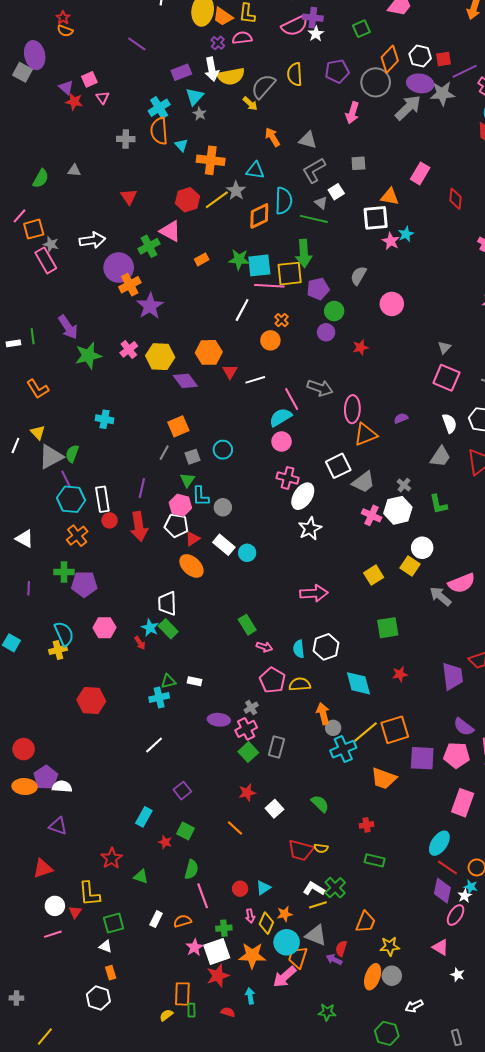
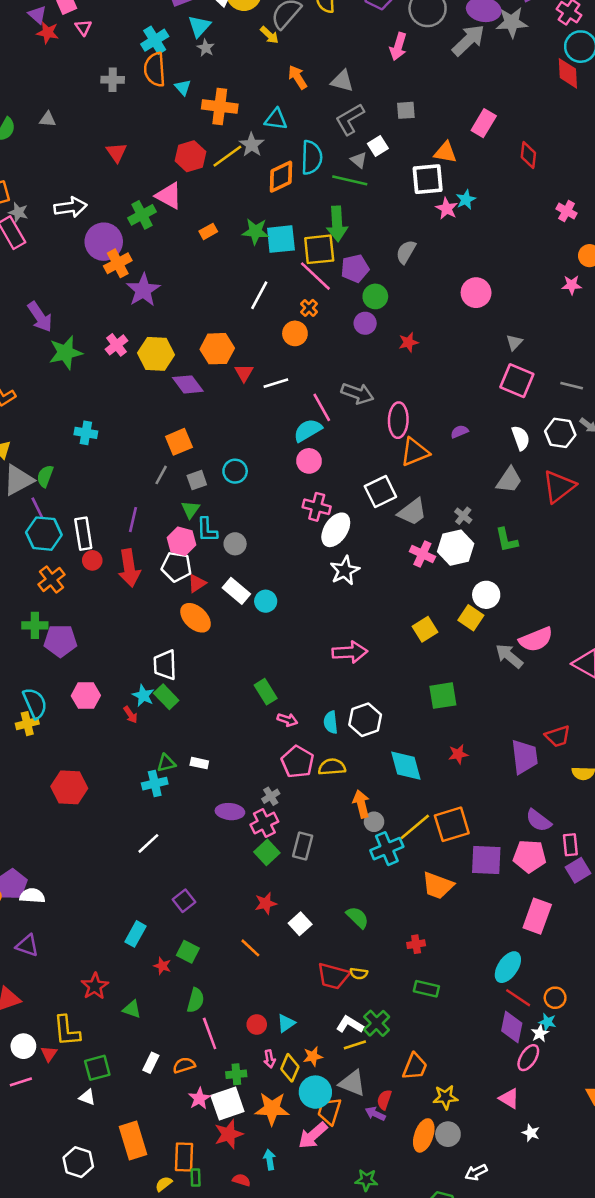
pink line: (269, 286) -> (315, 276), moved, turned 40
pink circle: (392, 304) -> (476, 293), moved
orange rectangle: (111, 973) -> (133, 1141), moved, size x2.0

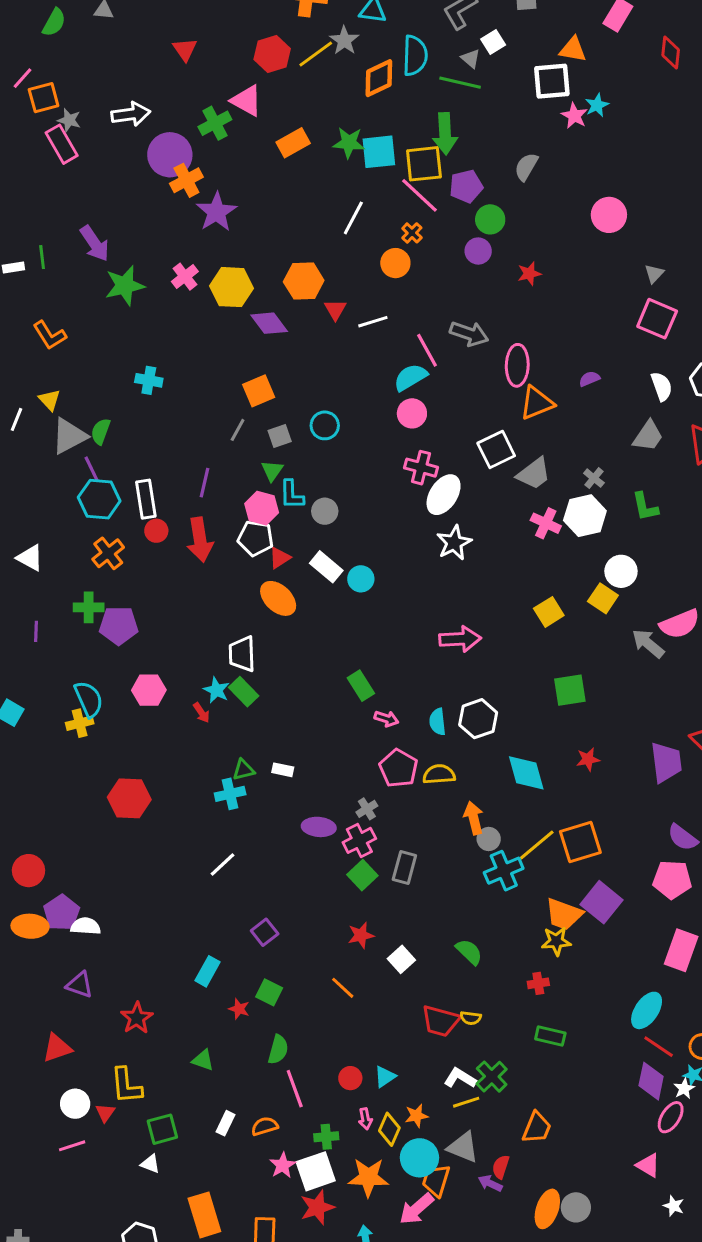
orange rectangle: (208, 231) -> (293, 143), size x1.5
purple square: (486, 860) -> (601, 902), moved, turned 36
red star: (95, 986) -> (137, 1018), moved
yellow star: (445, 1097) -> (556, 941), moved

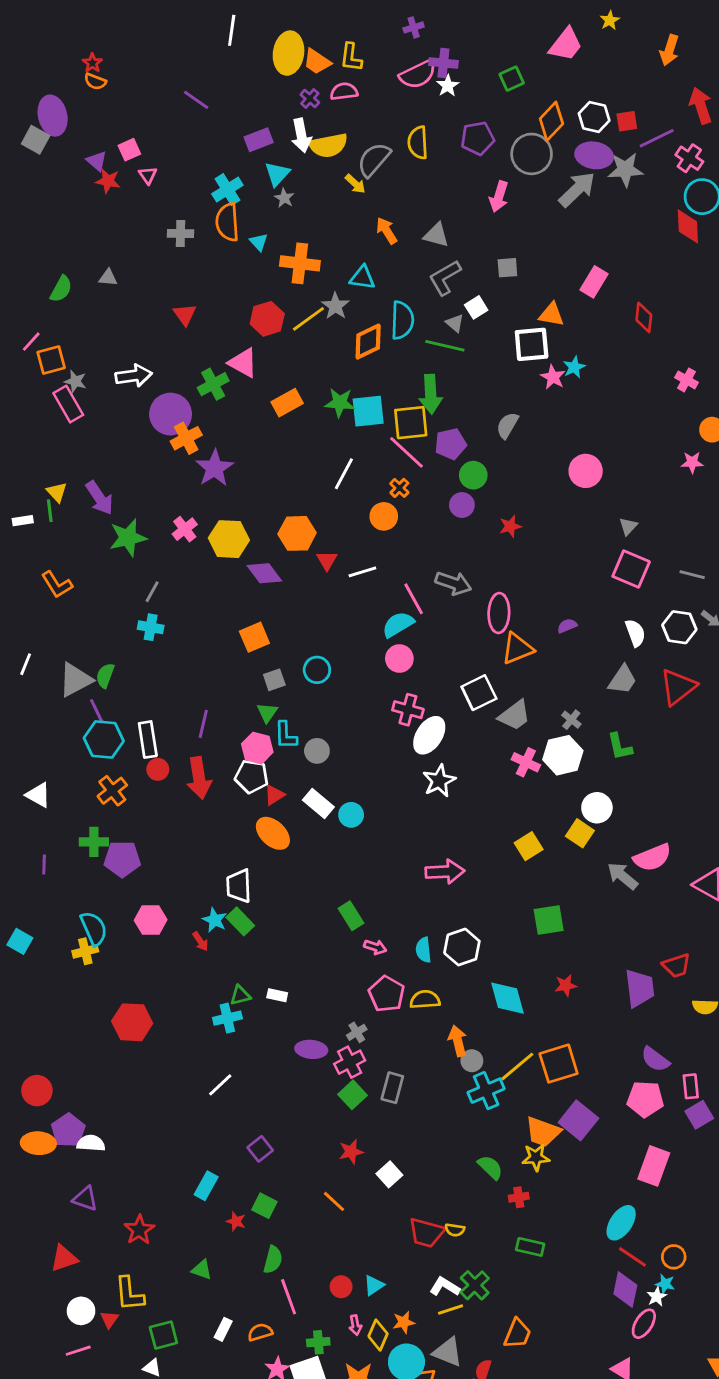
yellow triangle: (50, 400) -> (57, 492), moved
gray line: (238, 430) -> (152, 592), moved
green semicircle: (469, 952) -> (490, 1167), moved

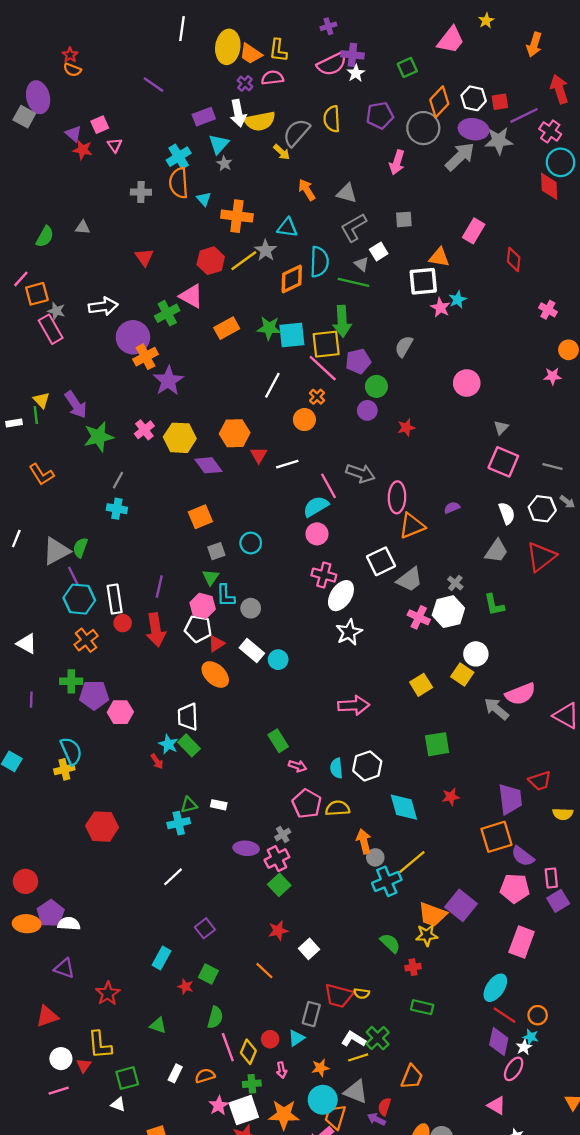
pink hexagon: (151, 920) -> (120, 712), moved
orange square: (559, 1064) -> (496, 837), moved
gray rectangle: (392, 1088) -> (311, 1014), moved
yellow diamond: (378, 1335) -> (248, 1052), moved

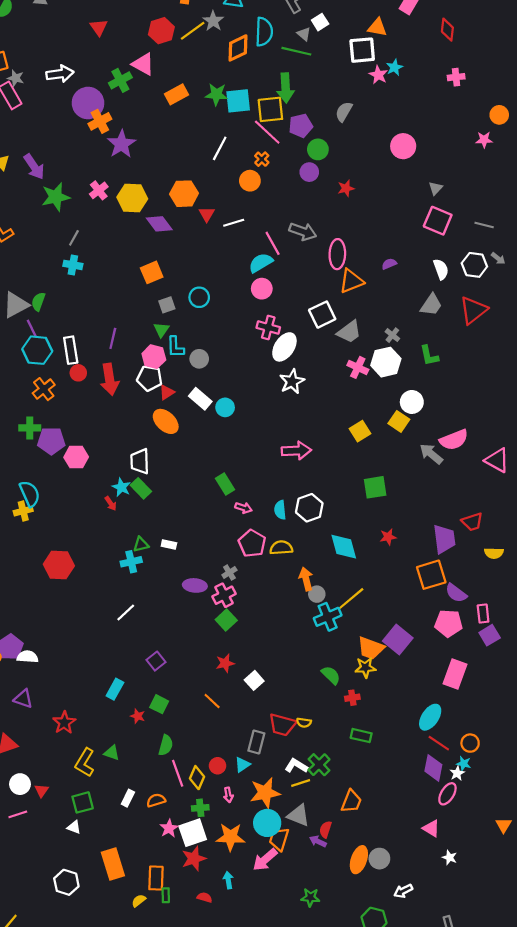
pink cross: (548, 310) -> (456, 77), moved, turned -35
yellow L-shape: (100, 1045) -> (85, 763), moved, turned 36
orange star: (320, 1068) -> (265, 793), size x1.8

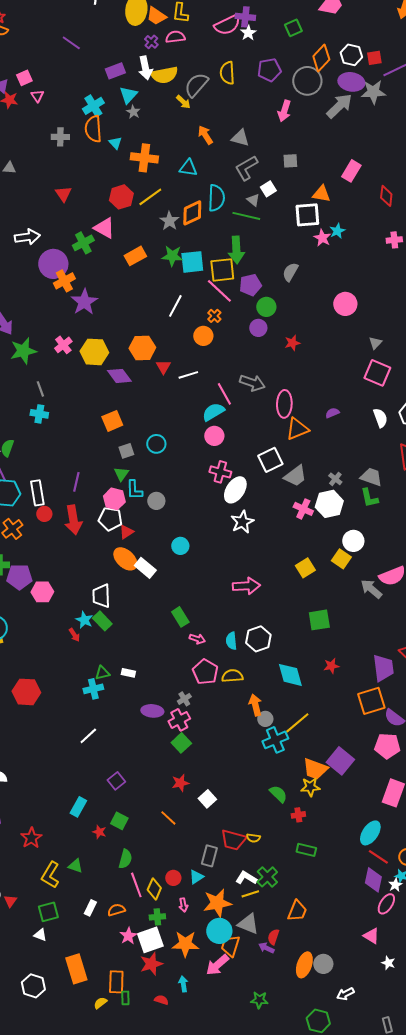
gray star: (213, 21) -> (169, 221), moved
gray line: (74, 238) -> (40, 389), turned -49
gray trapezoid: (431, 305) -> (371, 477), moved, turned -105
white rectangle: (200, 399) -> (145, 568), moved

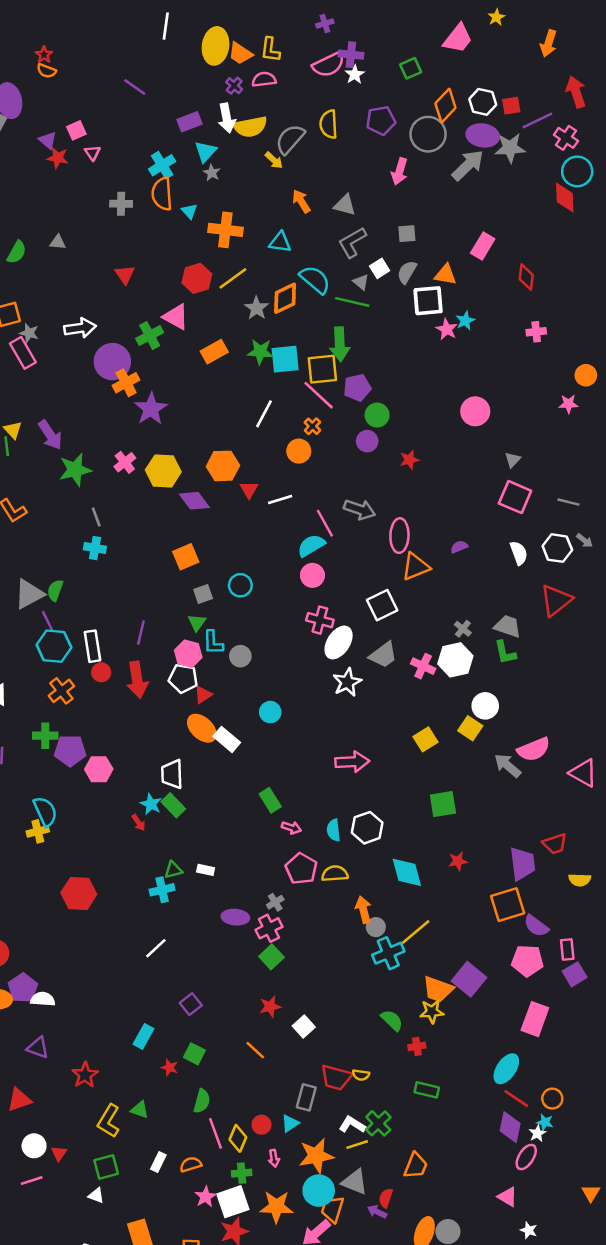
cyan semicircle: (216, 198) -> (315, 280), turned -52
gray semicircle: (290, 272) -> (407, 272), moved
gray trapezoid: (295, 476) -> (383, 655), moved

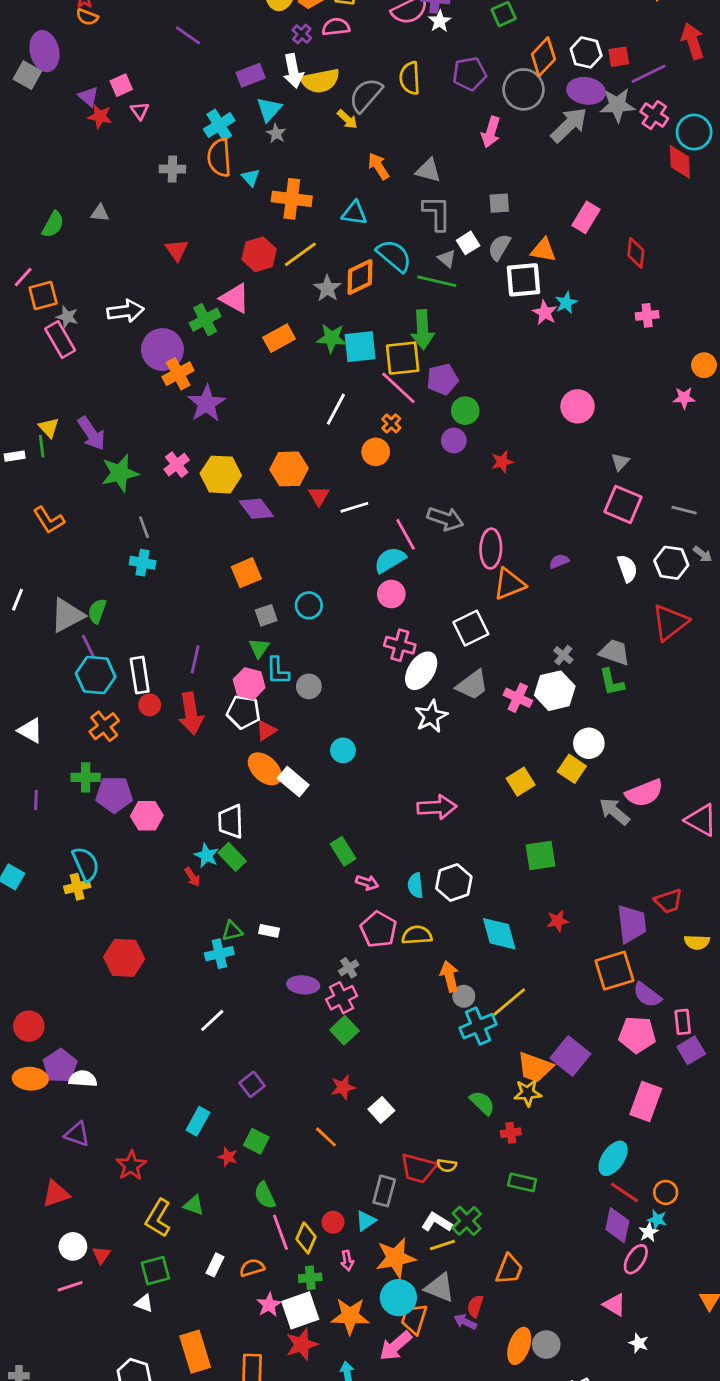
pink cross: (566, 138) -> (654, 115), moved
gray L-shape: (352, 242) -> (437, 213), turned 120
green semicircle: (202, 1101) -> (265, 1195), turned 140

